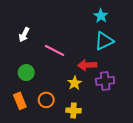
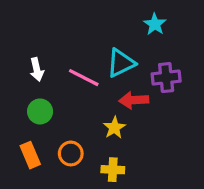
white arrow: (24, 35) -> (37, 69), moved, turned -40
cyan triangle: (104, 41) -> (121, 63), moved
purple cross: (105, 81) -> (166, 78), moved

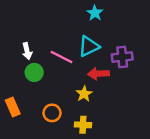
cyan star: (155, 24) -> (95, 13), moved
green circle: (40, 111) -> (34, 72), moved
orange rectangle: (30, 155) -> (13, 107), moved

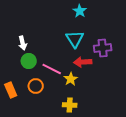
cyan triangle: (89, 46) -> (75, 39), turned -36
pink line: (62, 57) -> (52, 69), moved
orange circle: (52, 113) -> (36, 86), moved

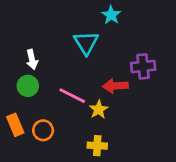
cyan triangle: (75, 39) -> (86, 43), moved
green circle: (29, 61) -> (28, 86), moved
orange circle: (36, 86) -> (43, 130), moved

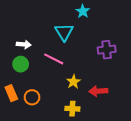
white arrow: (32, 59) -> (24, 44), turned -72
red arrow: (115, 86) -> (98, 91), moved
pink line: (72, 96) -> (54, 59), moved

